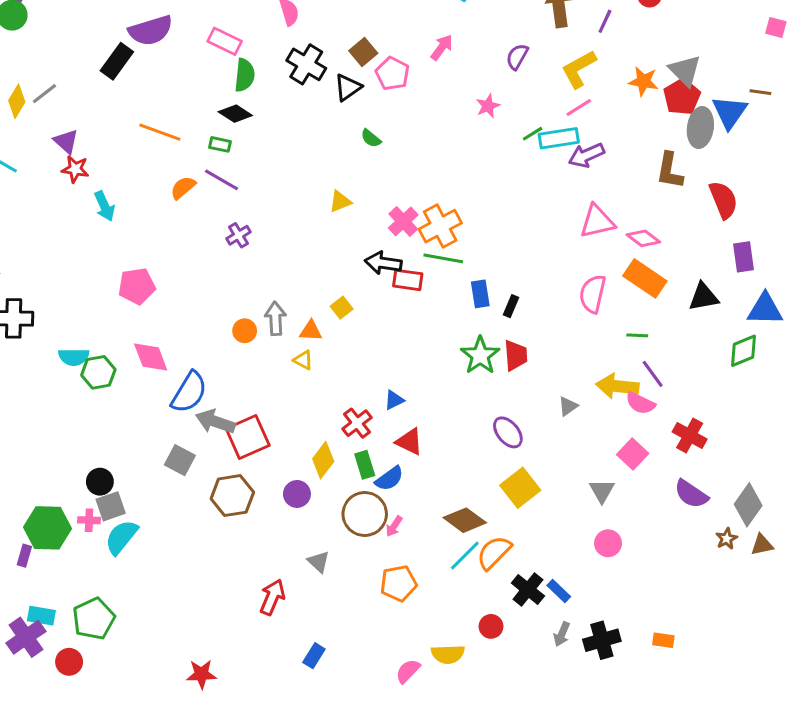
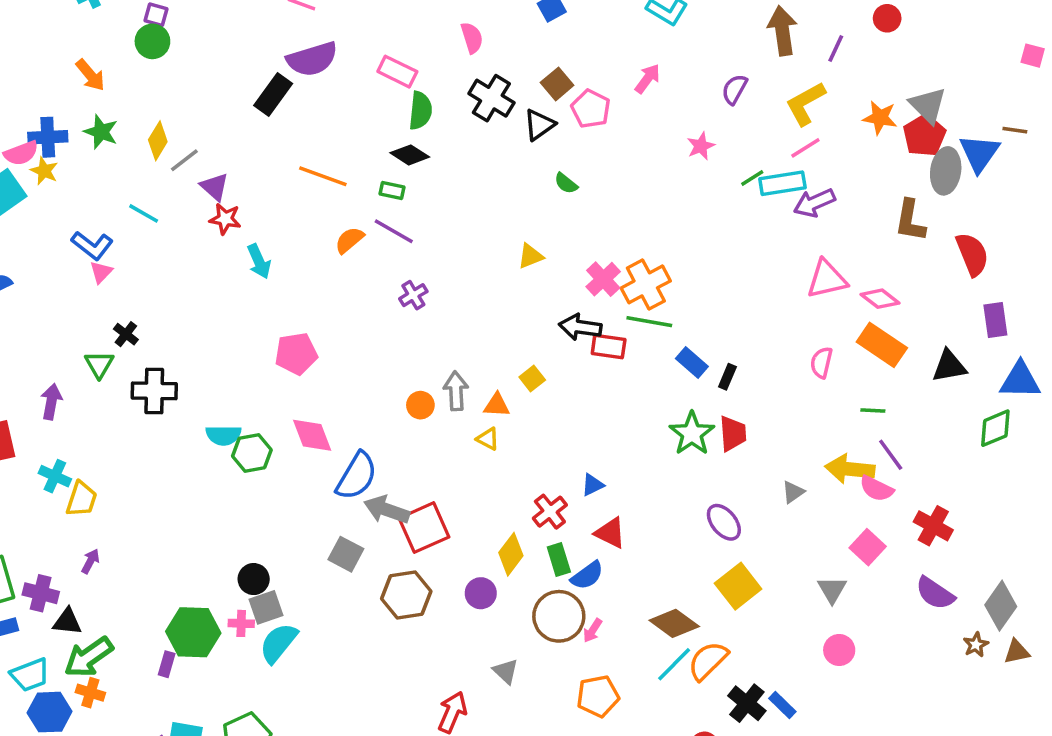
gray line: (44, 94) -> (184, 160), moved
blue rectangle: (480, 294) -> (692, 363), turned -40
pink semicircle: (593, 294) -> (821, 363), size x0.7

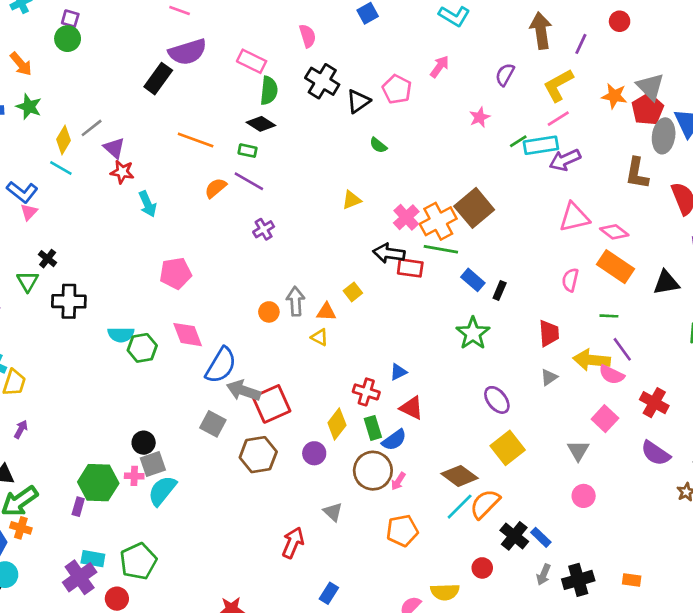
brown square: (557, 84) -> (474, 208), moved, size x1.6
yellow diamond: (158, 141) -> (64, 140), moved
red trapezoid: (733, 434) -> (549, 333), moved
red cross: (550, 512) -> (366, 392), turned -35

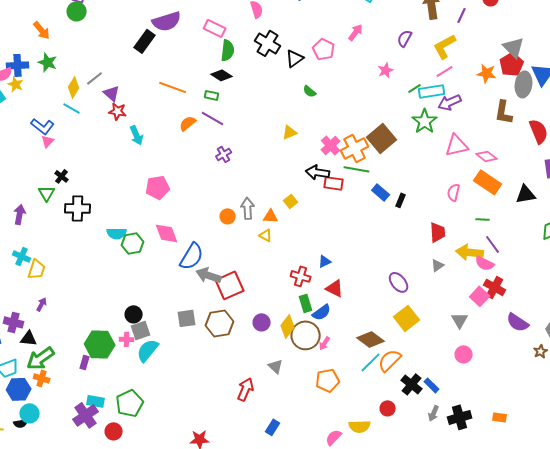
orange star: (614, 96) -> (487, 73), moved
green star: (473, 333) -> (425, 121), moved
red cross: (654, 403) -> (495, 287), moved
gray square: (213, 424) -> (187, 318), moved, turned -36
yellow diamond: (337, 424) -> (288, 326), moved

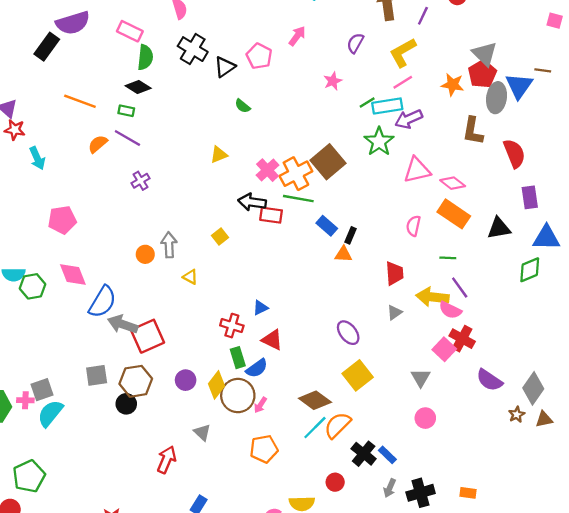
orange triangle: (271, 216) -> (343, 254), moved
black circle: (134, 314) -> (126, 404), moved

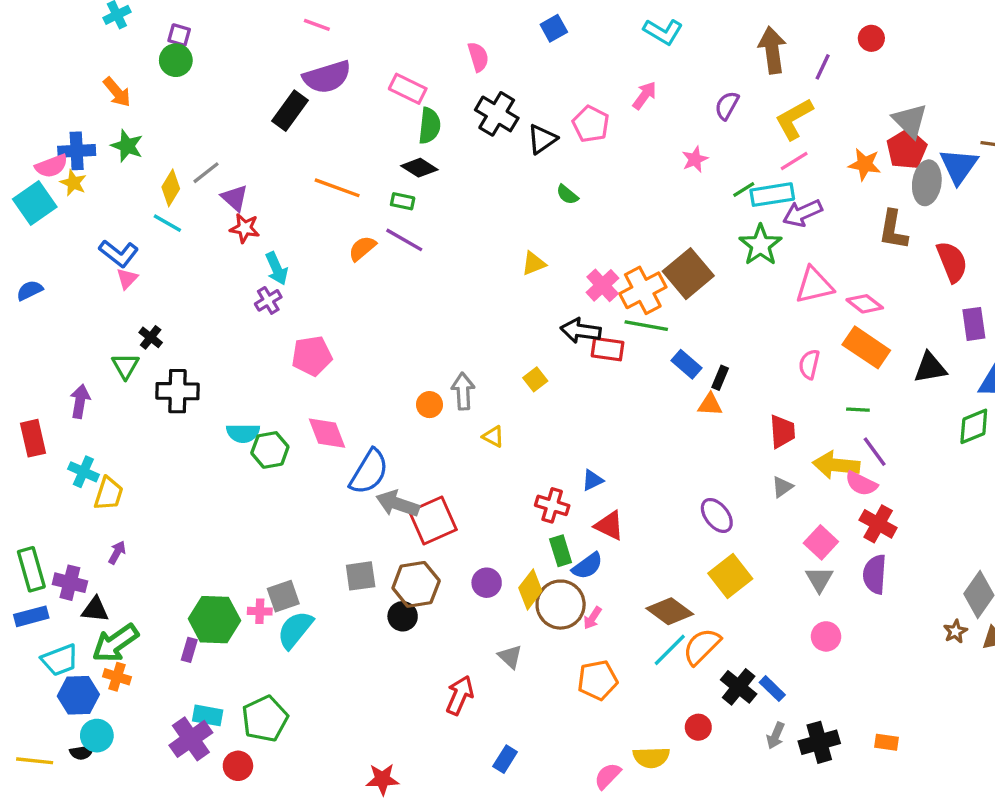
purple cross: (140, 181) -> (268, 300), moved
pink square: (444, 349) -> (821, 542), moved
purple semicircle: (489, 380) -> (875, 574), moved, turned 60

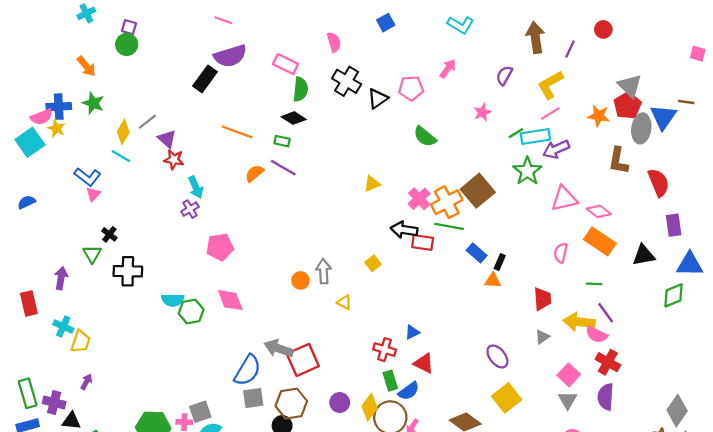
pink pentagon: (591, 124) -> (411, 88), turned -30
green semicircle: (567, 195) -> (425, 137), moved, size x1.5
blue semicircle: (369, 472) -> (248, 370), moved

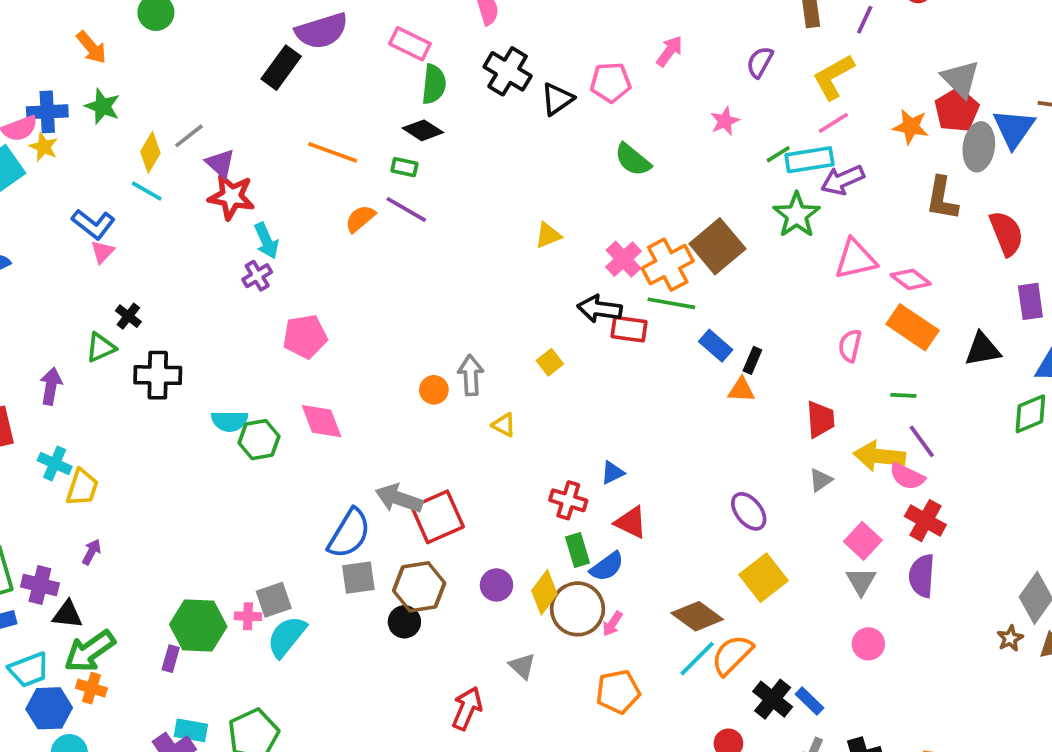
red star: (174, 160) -> (231, 197), size x1.4
green triangle: (92, 254) -> (101, 348), turned 36

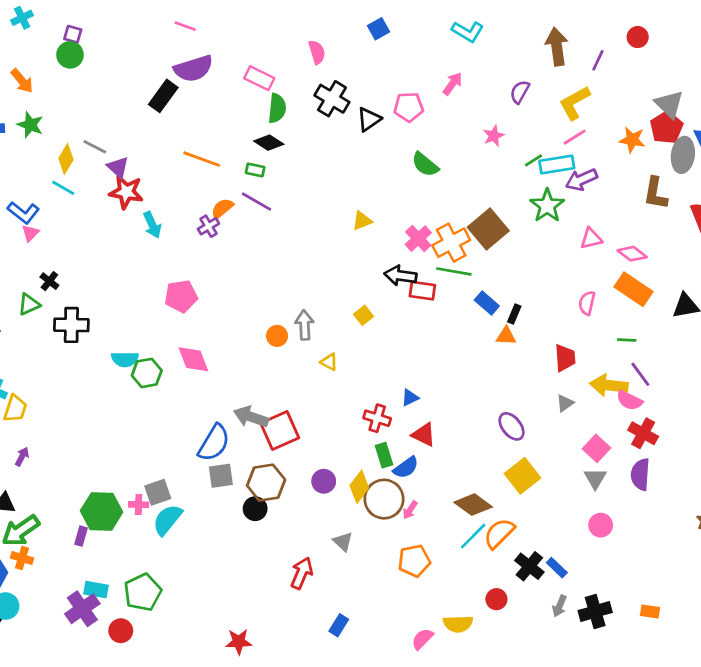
gray line: (189, 136) -> (95, 147), turned 65
pink triangle: (855, 259) -> (591, 239), size x0.7
purple cross: (257, 276) -> (208, 226), moved

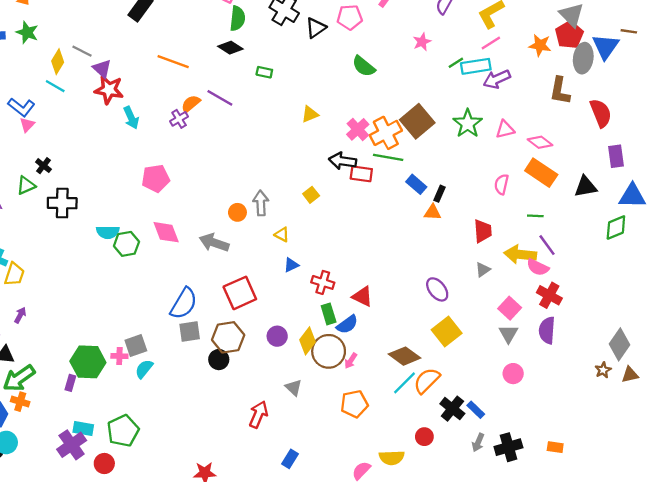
green rectangle: (255, 170) -> (264, 72), moved
green star: (547, 206) -> (468, 124), moved
blue triangle: (410, 398) -> (291, 265), moved
gray arrow: (251, 417) -> (214, 243), moved
cyan semicircle: (167, 520) -> (144, 369), size x0.7

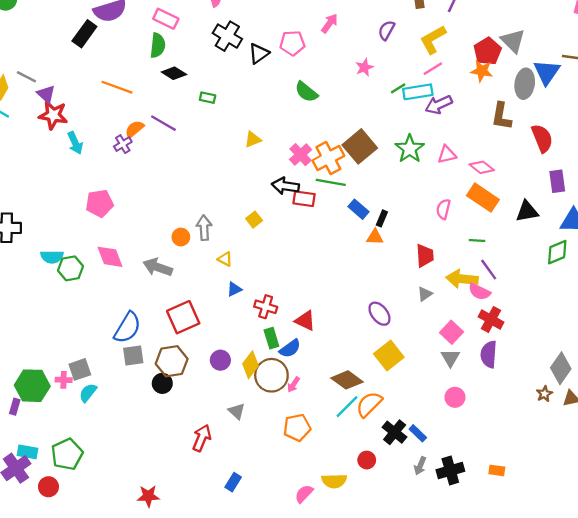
green semicircle: (237, 18) -> (158, 45), moved
red pentagon: (569, 35) -> (488, 51), moved

